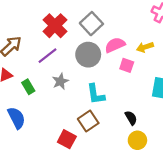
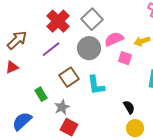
gray star: (60, 81) -> (62, 107), moved
green rectangle: (28, 87) -> (41, 94), moved
blue semicircle: (16, 118) -> (22, 121), moved, turned -105
brown square: (88, 121) -> (69, 77), moved

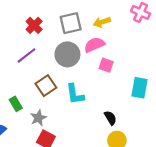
gray square: (92, 19) -> (71, 23), turned 30
red cross: (58, 21) -> (34, 25), size x0.7
yellow arrow: (142, 41) -> (102, 22), moved

